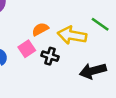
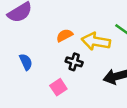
pink square: (27, 49) -> (58, 87), moved

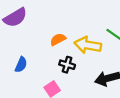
blue semicircle: (26, 62) -> (21, 65), turned 49

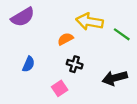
yellow arrow: (88, 45) -> (90, 22), moved

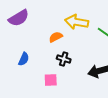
pink square: (60, 88) -> (51, 80), turned 32

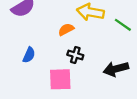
pink square: (51, 80) -> (60, 79), size x1.5

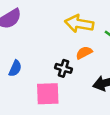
orange semicircle: (66, 29) -> (84, 53), moved

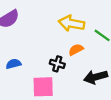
blue semicircle: (15, 68) -> (14, 64), turned -128

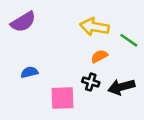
black cross: (57, 64) -> (91, 82), moved

